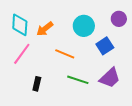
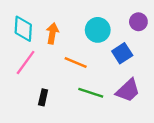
orange arrow: (45, 29) -> (52, 33), turned 138

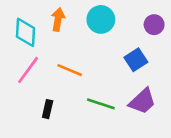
cyan circle: (98, 30) -> (101, 19), moved
orange arrow: (52, 33) -> (58, 19), moved
orange line: (76, 62) -> (70, 70), moved

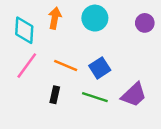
blue square: (136, 60) -> (100, 68), moved
black rectangle: (48, 109) -> (55, 95), moved

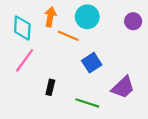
orange line: (66, 66) -> (68, 36), moved
green line: (95, 97) -> (87, 103), moved

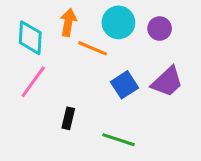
purple circle: (133, 21) -> (160, 29), moved
purple trapezoid: (123, 87) -> (167, 82), moved

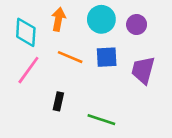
orange line: (93, 48) -> (70, 57), moved
purple trapezoid: (167, 82) -> (143, 70), turned 148
blue square: (125, 85) -> (107, 57), moved, turned 30

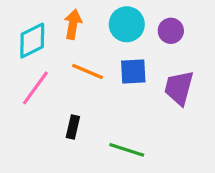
cyan diamond: (26, 32) -> (32, 41), turned 60

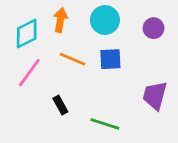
purple circle: (171, 31) -> (154, 28), moved
purple trapezoid: (179, 88) -> (155, 96), moved
black rectangle: (73, 127) -> (60, 105), turned -42

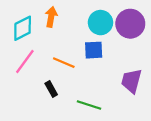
cyan circle: (105, 20) -> (100, 23), moved
purple circle: (154, 28) -> (130, 24), size x1.6
orange line: (73, 59) -> (64, 63), moved

